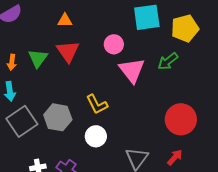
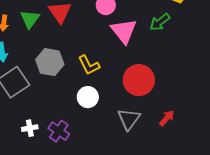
gray hexagon: (58, 117) -> (50, 62), moved
red circle: (181, 119) -> (139, 80), moved

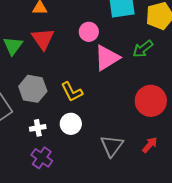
pink triangle: (124, 31) -> (107, 58), turned 36
red circle: (139, 80) -> (151, 101), moved
white cross: (30, 128) -> (38, 128), moved

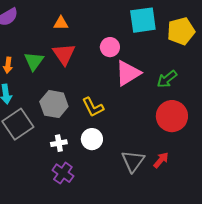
green arrow: (143, 49) -> (167, 79), moved
red arrow: (150, 145) -> (161, 160), moved

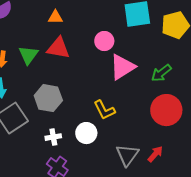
red triangle: (64, 54) -> (58, 48), turned -45
yellow L-shape: (93, 107) -> (104, 110), moved

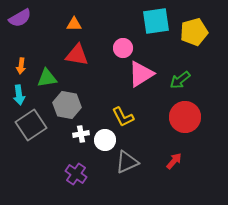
green triangle: (28, 55) -> (47, 78), moved, turned 45
white cross: (53, 137) -> (81, 134), moved
gray triangle: (127, 155) -> (127, 162), moved, turned 30

